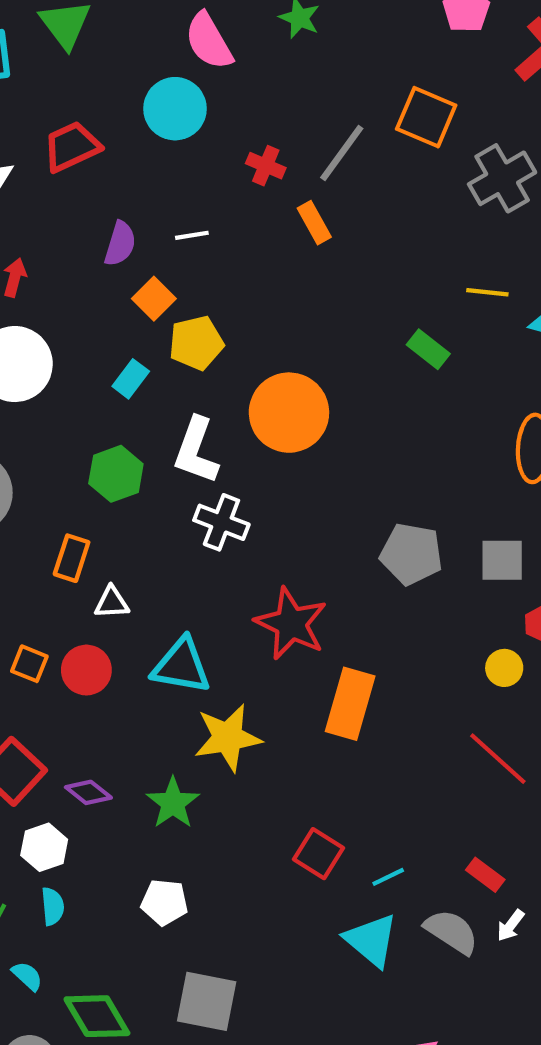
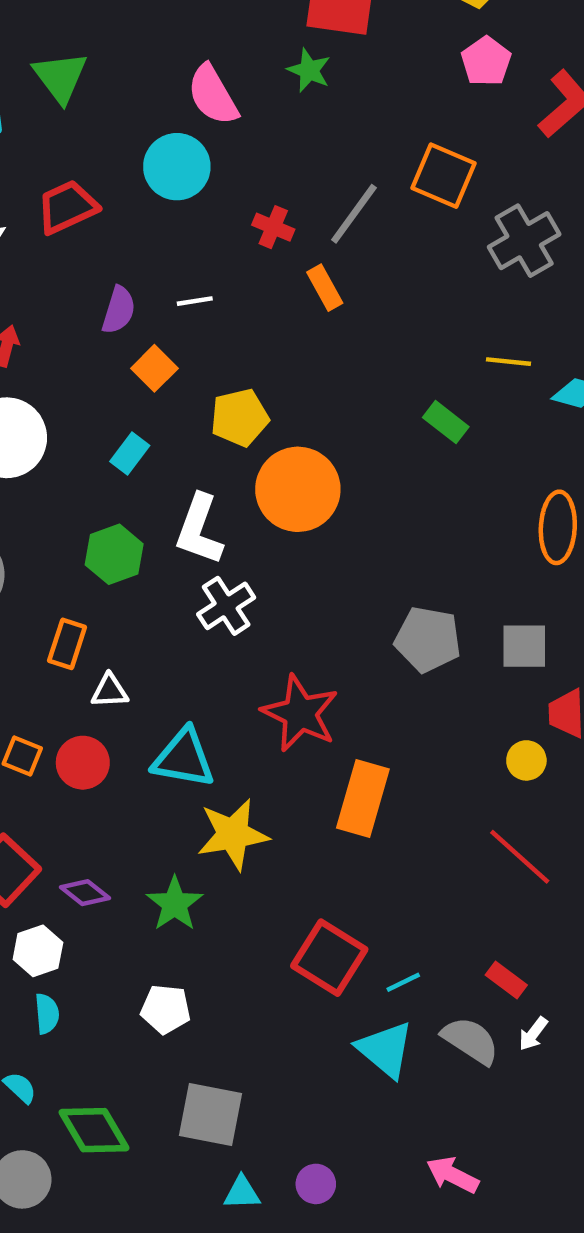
yellow pentagon: (196, 343) -> (240, 418), moved
white cross: (221, 522) -> (226, 606), turned 36
red square: (319, 854) -> (329, 958), size x1.4

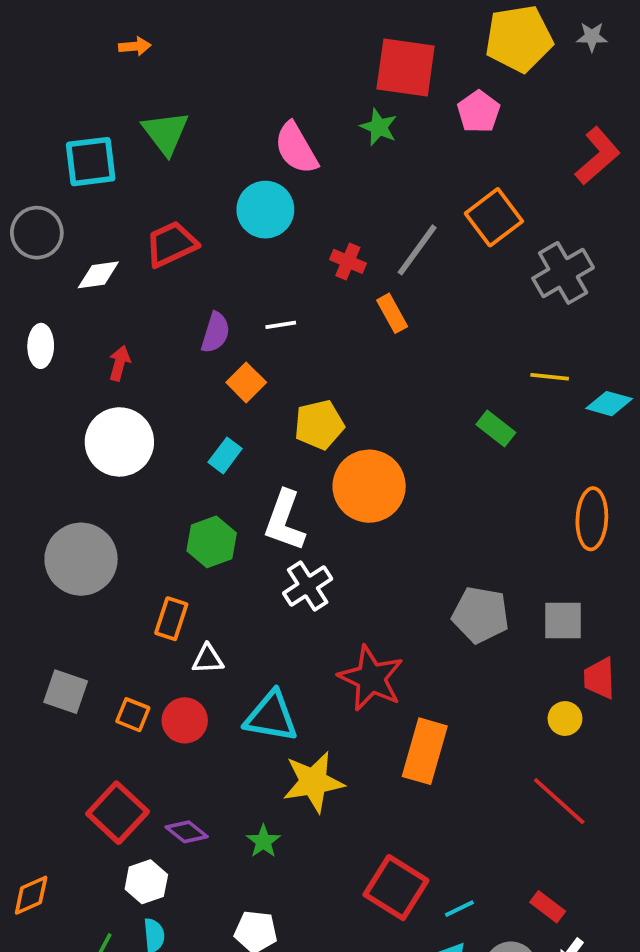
pink pentagon: (486, 61) -> (479, 112), moved
orange square: (444, 176) -> (494, 217), turned 30
green star: (175, 904) -> (263, 841), size x0.7

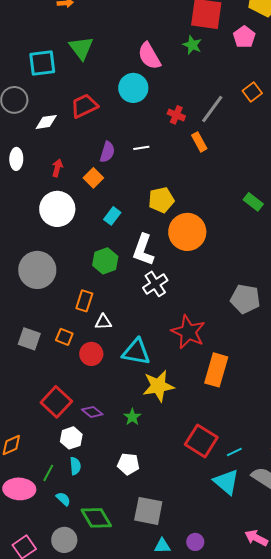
orange square: (494, 217) -> (252, 92), size x0.7
orange square: (246, 382) -> (93, 178), moved
orange square: (133, 715) -> (64, 337), moved

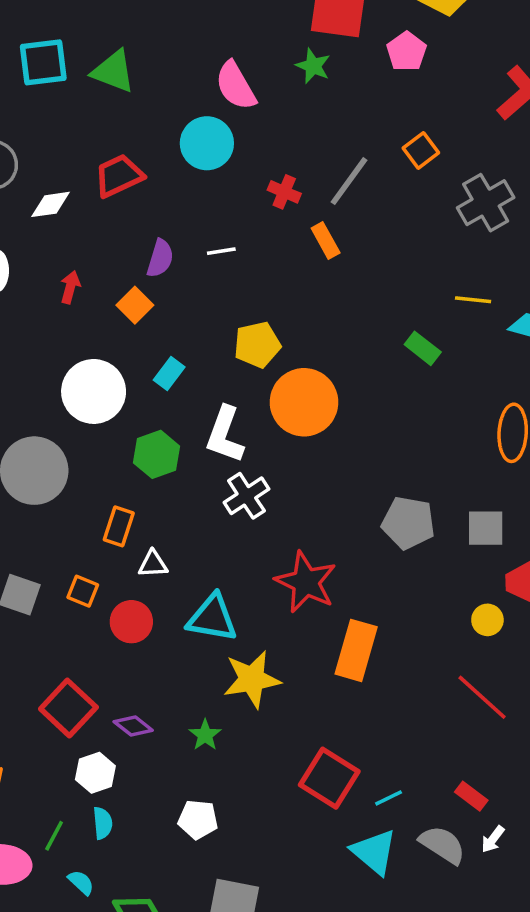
green triangle: (81, 48) -> (113, 71), turned -32
cyan square: (42, 63) -> (43, 62), moved
white circle: (57, 209) -> (94, 391), moved

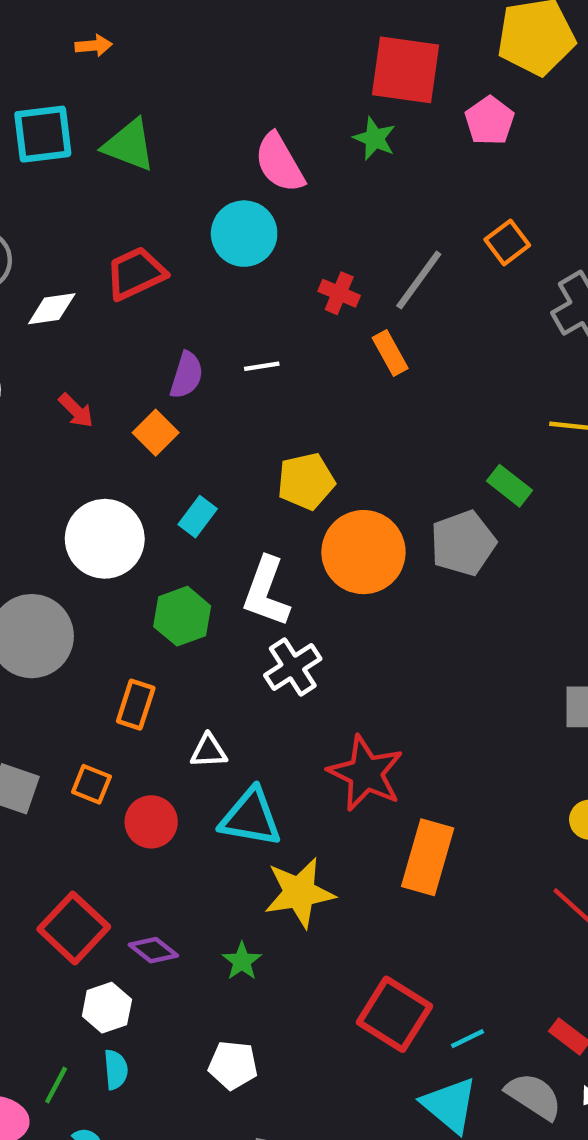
red arrow: (70, 287) -> (76, 410), turned 120
gray pentagon: (408, 523) -> (463, 543), moved, turned -30
white triangle: (153, 564) -> (209, 751), moved

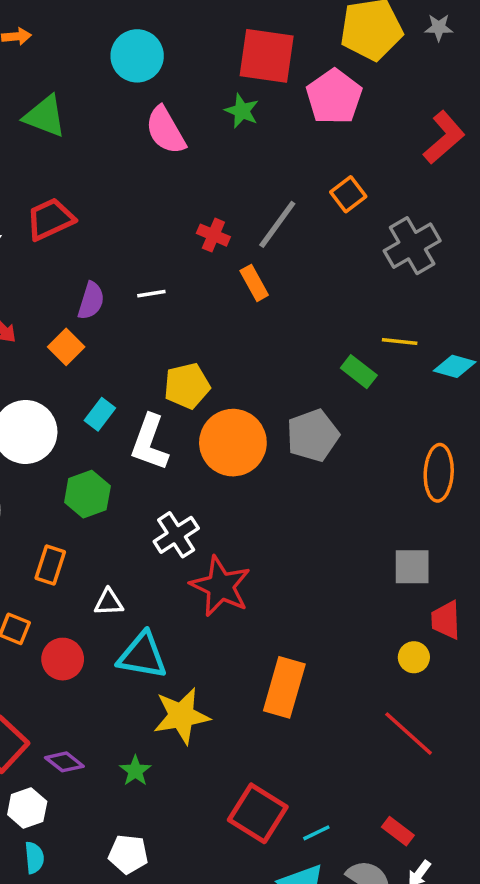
pink pentagon: (490, 121) -> (334, 97), size x1.4
cyan circle: (244, 234) -> (137, 56), moved
green rectangle: (509, 486) -> (359, 372), moved
white L-shape: (266, 592) -> (150, 443), moved
red star: (366, 773) -> (221, 586), moved

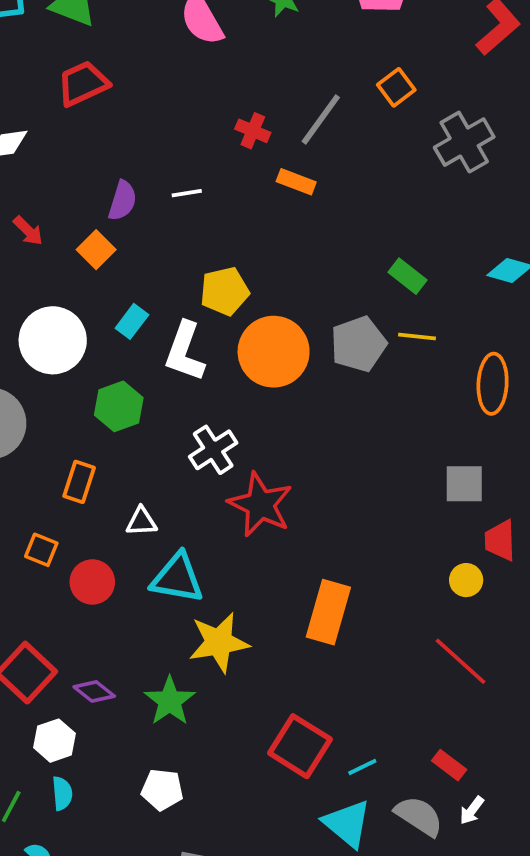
red trapezoid: (50, 219) -> (83, 84), moved
orange rectangle: (254, 283) -> (296, 182), turned -40
yellow line: (400, 341) -> (417, 337), moved
green star: (135, 771) -> (170, 701), size x1.5

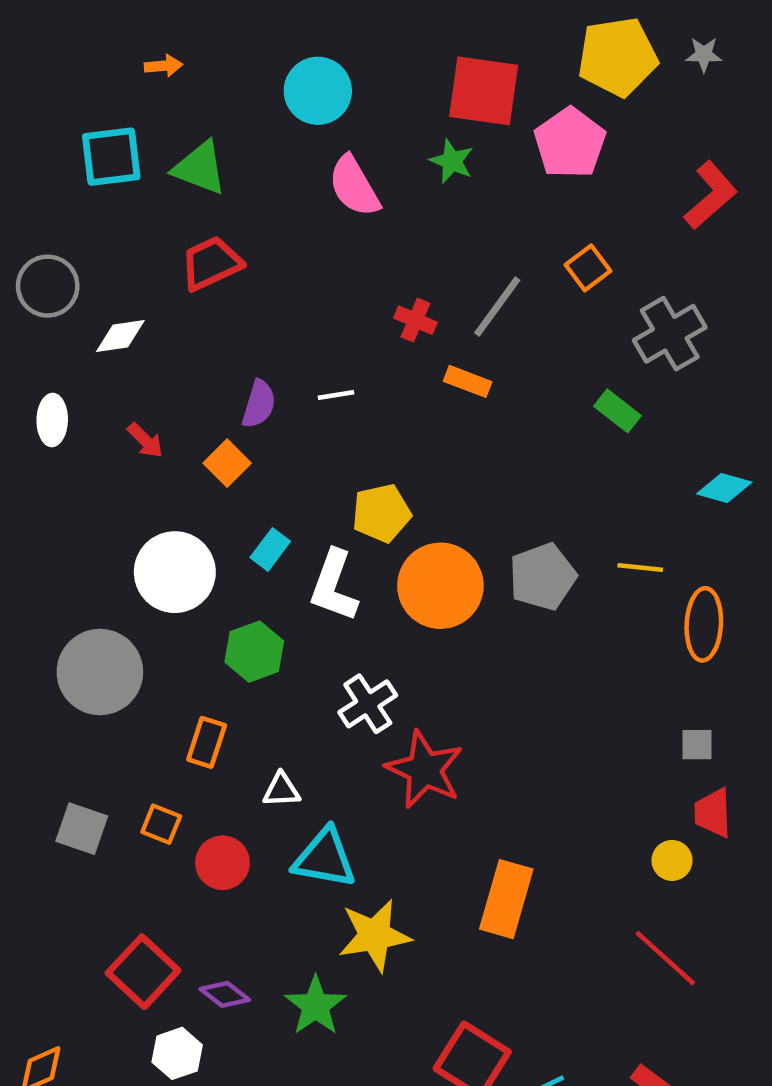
green rectangle: (408, 276) -> (618, 411), moved
yellow line: (417, 337) -> (640, 568), moved
gray square: (464, 484) -> (697, 745), moved, size x0.7

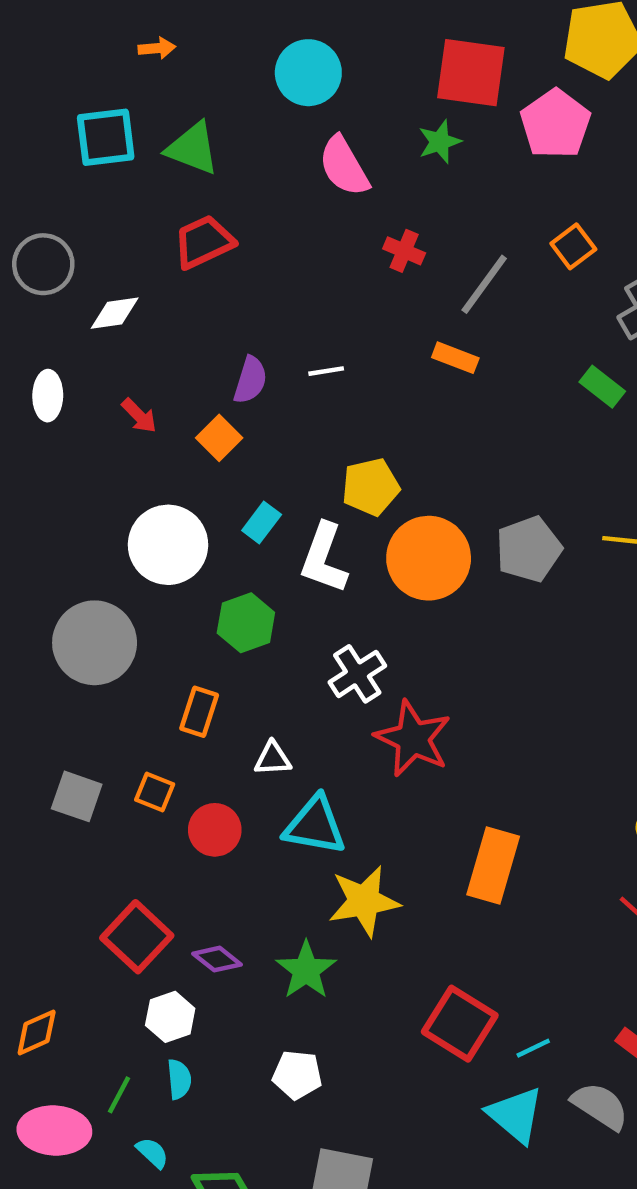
green star: (452, 161) -> (440, 142), turned 30
red cross: (415, 320) -> (404, 251), moved

